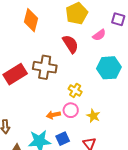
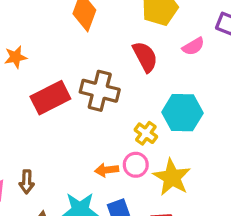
cyan hexagon: (109, 68) -> (182, 113), moved
yellow star: (93, 116) -> (172, 177), size x1.6

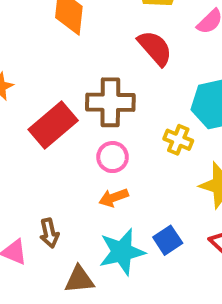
pink circle: (136, 165) -> (113, 157), moved
orange arrow: (107, 170) -> (114, 198), moved

